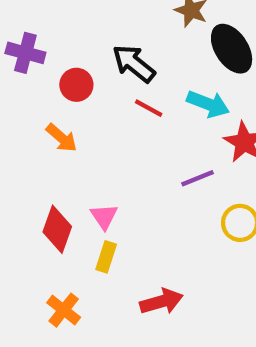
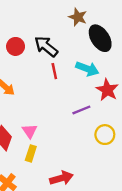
red circle: (76, 85) -> (16, 46), moved
red line: (149, 108) -> (54, 71), turned 49

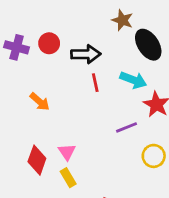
red circle: (16, 46) -> (49, 43), moved
black arrow: (46, 46) -> (86, 54), turned 140
yellow rectangle: (31, 153) -> (68, 178), turned -49

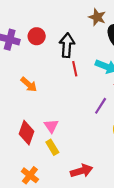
black arrow: (86, 54) -> (67, 45), turned -85
purple line: (127, 127) -> (101, 106), turned -36

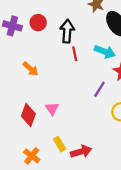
yellow rectangle: (52, 147) -> (60, 144), moved

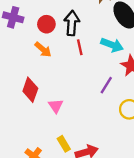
red circle: (38, 23) -> (46, 24), moved
orange arrow: (31, 69) -> (43, 49), moved
red diamond: (28, 115) -> (30, 90), moved

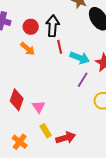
cyan arrow: (112, 45) -> (80, 58), moved
red diamond: (30, 90) -> (17, 100), moved
pink triangle: (56, 106) -> (39, 107), moved

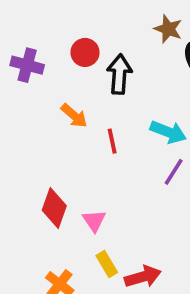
red circle: (31, 27) -> (85, 52), moved
red line: (60, 47) -> (112, 141), moved

